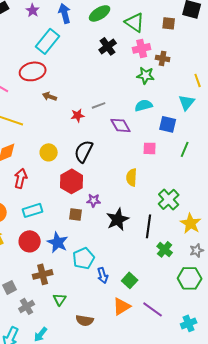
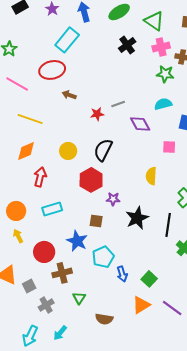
brown square: (76, 214) -> (96, 221), moved
red circle: (30, 241) -> (44, 252), moved

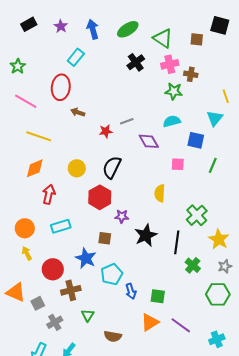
cyan rectangle: (67, 40) -> (76, 57), size x0.7
red ellipse: (52, 70) -> (61, 87), turned -70
green square: (149, 279) -> (158, 296), turned -35

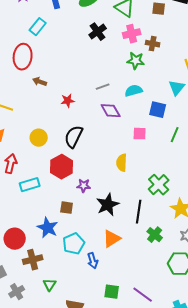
gray line: (127, 121) -> (103, 87), moved
cyan rectangle: (61, 226) -> (30, 185), moved
green square: (158, 296) -> (112, 292), moved
orange triangle: (150, 322) -> (112, 239), moved

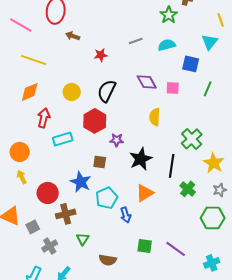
green star: (136, 61) -> (169, 15), turned 30
purple diamond: (111, 111) -> (147, 82), moved

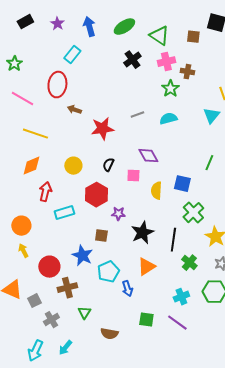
red star: (101, 55) -> (102, 129), size x1.6
blue square: (191, 64) -> (182, 184), moved
pink square: (173, 88) -> (133, 176), moved
black semicircle: (107, 91) -> (108, 165), size x0.6
cyan cross: (212, 263) -> (181, 297), moved

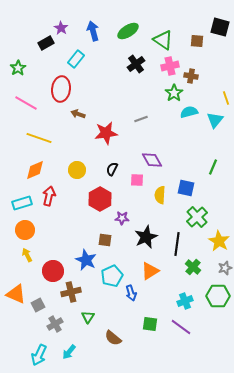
black rectangle: (25, 22) -> (46, 43), moved
cyan semicircle: (168, 119) -> (189, 112), moved
cyan rectangle: (64, 213) -> (22, 203), moved
brown semicircle: (109, 334) -> (113, 338), turned 30

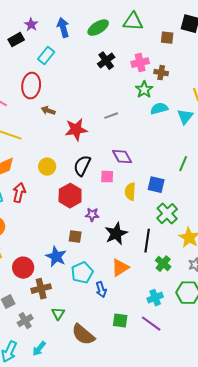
green triangle: (163, 40) -> (133, 22), moved, turned -30
black semicircle: (112, 169) -> (82, 166), size x1.5
brown semicircle: (113, 338) -> (83, 335), size x1.4

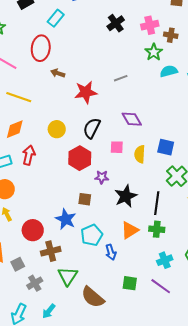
pink square: (107, 177) -> (117, 147), moved
green cross: (163, 264) -> (157, 229), moved, turned -35
green triangle: (58, 314) -> (68, 276), size x1.5

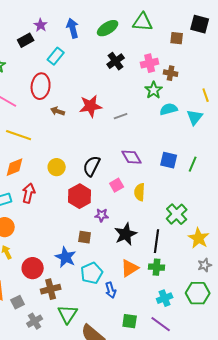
red star: (86, 92) -> (91, 106), moved
pink square: (117, 147) -> (117, 185), turned -32
blue square: (166, 147) -> (169, 160), moved

